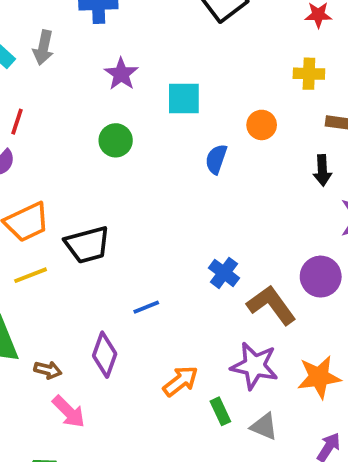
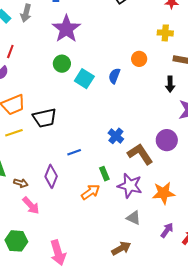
purple star: (121, 74) -> (66, 29), size x1.6
cyan square: (184, 99) -> (84, 79), moved, turned 30
green rectangle: (220, 411) -> (104, 174), moved

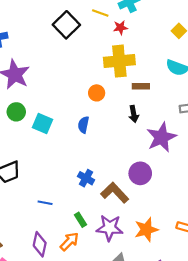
yellow cross: (165, 33) -> (119, 61), size x1.8
blue semicircle: (114, 76) -> (83, 125), moved
blue line: (74, 152) -> (45, 203), turned 40
purple diamond: (51, 176) -> (40, 244), moved

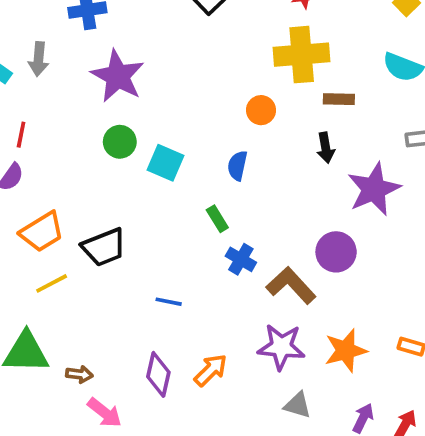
green rectangle: (81, 220) -> (217, 219), moved

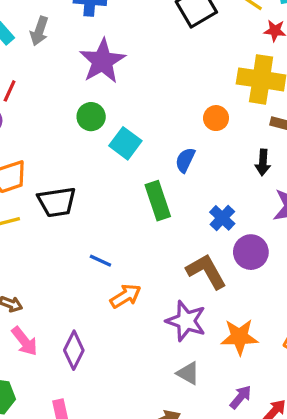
green rectangle: (217, 219) -> (158, 201), size x1.6
blue cross: (241, 259) -> (222, 218), moved
orange arrow: (211, 370) -> (126, 296), moved
purple diamond: (158, 374) -> (74, 350), moved

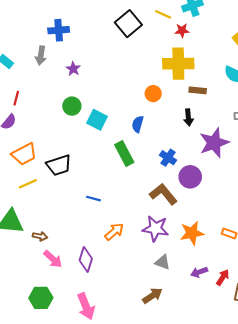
gray arrow: (39, 31) -> (41, 55), moved
purple star: (102, 61) -> (73, 69), size x0.5
orange arrow: (126, 296) -> (114, 232), moved
purple arrow: (241, 397) -> (199, 272), turned -140

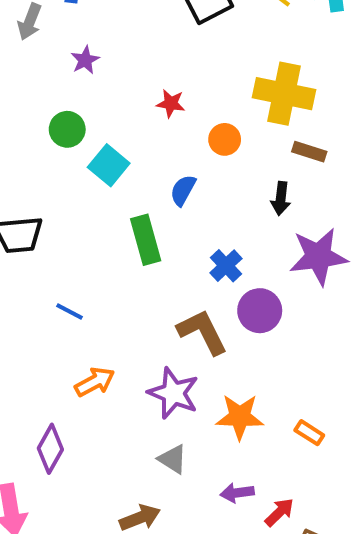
red star: (182, 30) -> (171, 103), moved
purple diamond: (86, 260) -> (50, 449), moved

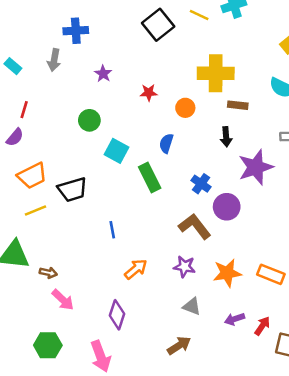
purple star: (85, 60) -> (103, 74), moved
cyan square: (109, 165) -> (116, 151), moved
blue line: (69, 312) -> (112, 230), turned 63
purple star: (173, 393) -> (184, 267), size x0.7
orange rectangle: (309, 433) -> (271, 274), size x1.5

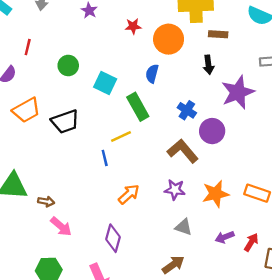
orange circle: (185, 108) -> (169, 39), size x1.6
red line: (24, 110) -> (28, 47), moved
green circle: (89, 120) -> (68, 66), moved
yellow line: (35, 211) -> (121, 137), moved

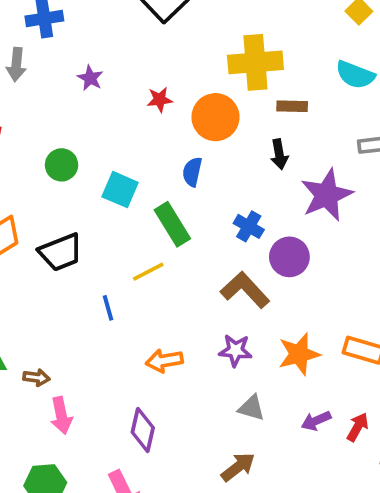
blue line: (105, 158) -> (108, 308), moved
orange arrow: (129, 194) -> (164, 361), turned -145
pink arrow: (61, 227) -> (61, 415), turned 40

